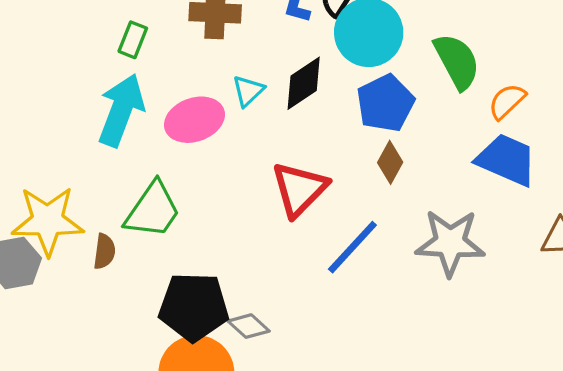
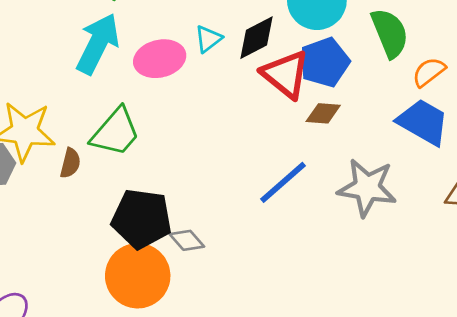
brown diamond: (390, 162) -> (323, 113), turned 60
red triangle: (299, 189) -> (286, 74), moved, turned -42

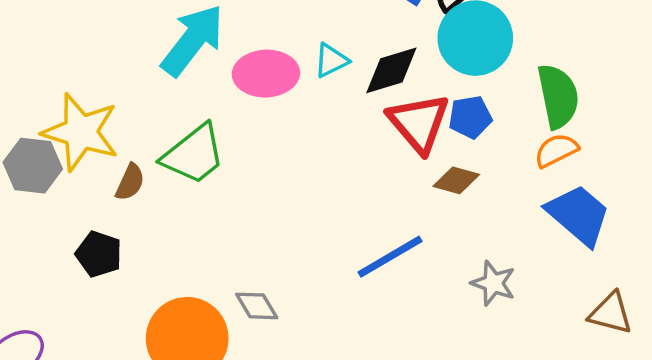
blue pentagon: (325, 62) -> (470, 117), size x0.7
orange semicircle: (429, 72) -> (556, 150), moved
gray star: (367, 188) -> (493, 283), size x0.6
black pentagon: (142, 219) -> (99, 254), moved, size x0.6

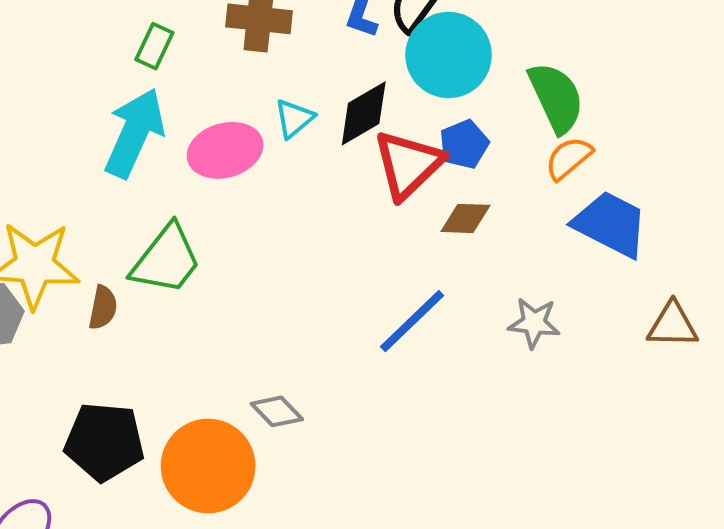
red triangle: (419, 123) -> (408, 164), turned 40
black pentagon: (99, 254) -> (104, 442), moved, size x1.5

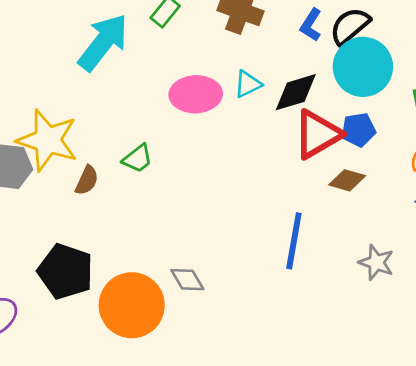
cyan arrow: (134, 133) -> (103, 42), moved
green trapezoid: (166, 260) -> (138, 159), size x0.6
blue line: (412, 321) -> (294, 241), turned -50

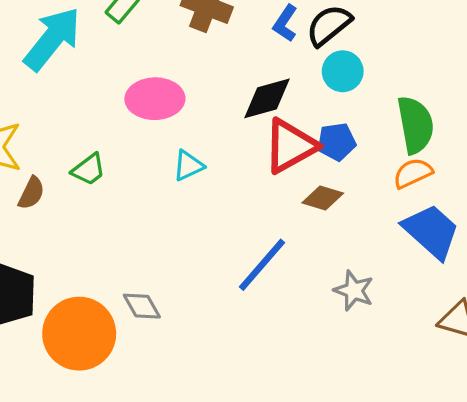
cyan circle: (363, 67) -> (343, 71), size x0.6
cyan triangle: (248, 84) -> (188, 166), moved
blue line: (294, 241) -> (262, 265), turned 30

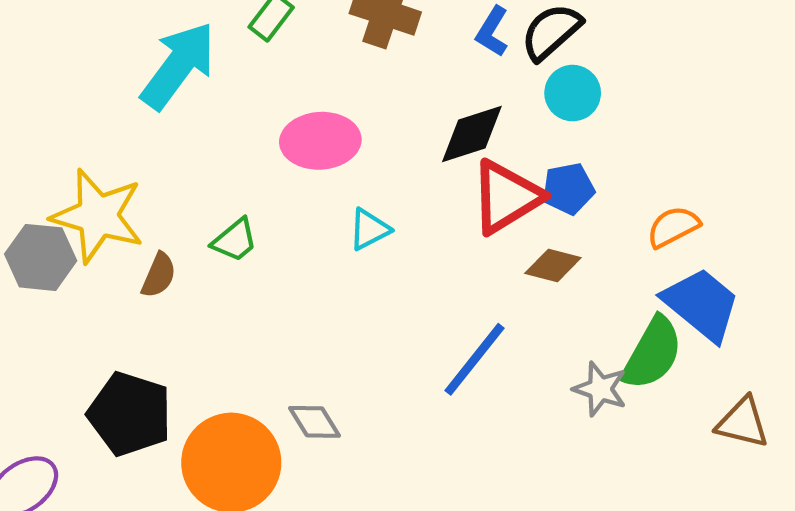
green semicircle: (415, 125) -> (652, 353), moved, turned 42

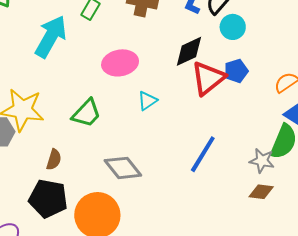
green trapezoid: (235, 240) -> (86, 113), size x1.4
brown diamond: (553, 266) -> (261, 192), moved
brown semicircle: (159, 275) -> (54, 160), moved
gray diamond: (315, 422) -> (123, 168), moved, size x1.5

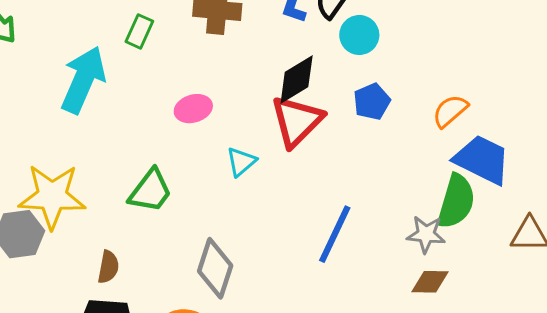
pink ellipse: (120, 63) -> (193, 109), size x0.7
red triangle: (208, 78) -> (297, 121), moved
gray diamond: (123, 168) -> (215, 268), turned 63

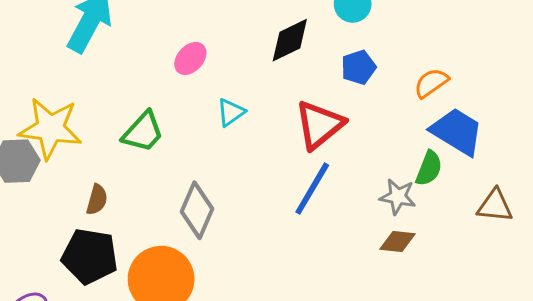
pink ellipse: (193, 109) -> (190, 58), turned -36
red triangle: (297, 121) -> (319, 125), moved
green semicircle: (456, 201) -> (429, 168), size x0.7

